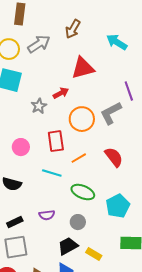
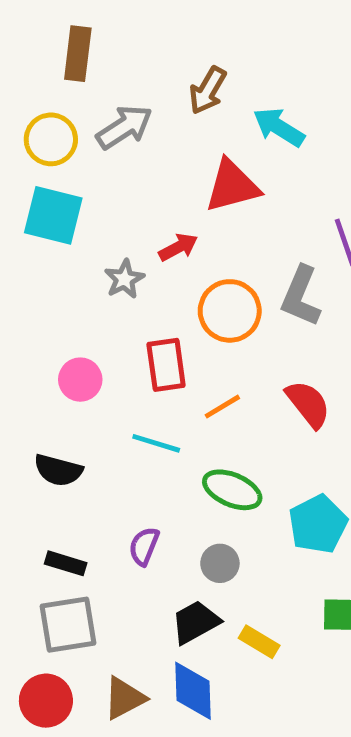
cyan arrow: (117, 42) -> (279, 127), moved
gray L-shape: (111, 113) -> (301, 296), turned -40
purple semicircle: (47, 215) -> (144, 546), turned 119
black rectangle: (15, 222) -> (66, 563), turned 42

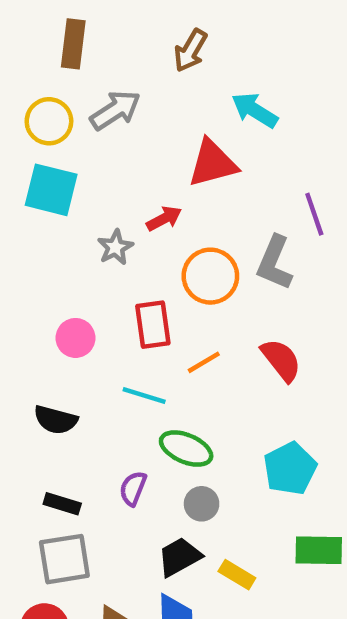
brown arrow: (208, 90) -> (190, 50), moved
green ellipse: (232, 490) -> (186, 449), moved

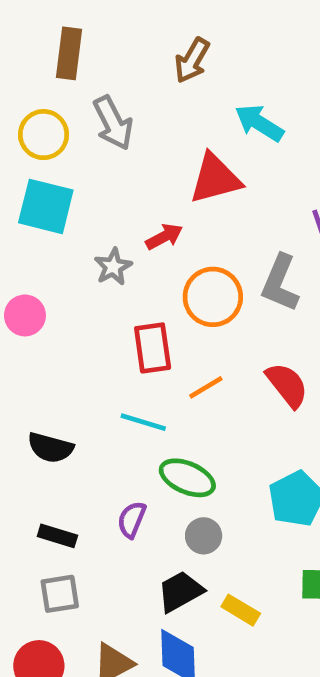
gray arrow: (115, 110) -> (113, 123), turned 96
pink circle: (75, 338) -> (25, 315), moved
gray square: (64, 559) -> (60, 594), size x0.7

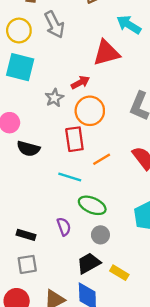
orange circle: (213, 297) -> (90, 111), moved
black semicircle: (50, 448) -> (28, 149), moved
purple semicircle: (132, 520) -> (64, 227), turned 138

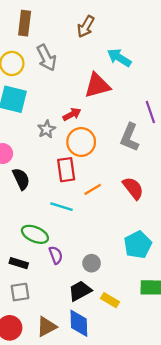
black semicircle: (28, 149) -> (21, 179), turned -130
green ellipse: (92, 205) -> (35, 234), moved

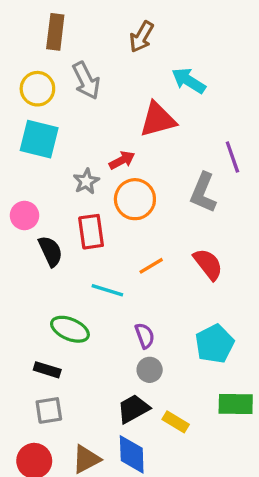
red rectangle: (66, 170) -> (91, 232), moved
purple semicircle: (56, 255) -> (145, 336), moved

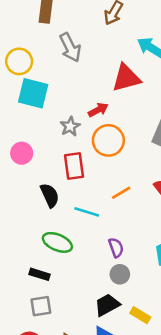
yellow circle: (37, 89) -> (19, 61), moved
black semicircle: (50, 251) -> (50, 195), moved

